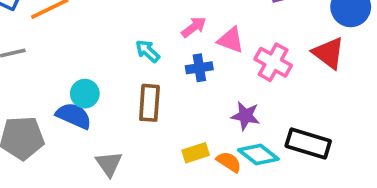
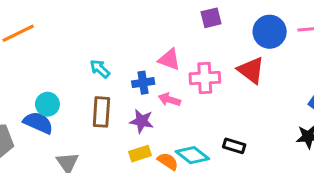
pink arrow: (194, 27) -> (169, 100), moved, turned -125
pink cross: (273, 62) -> (205, 78), turned -32
purple star: (245, 116) -> (142, 121), moved
black rectangle: (308, 143) -> (234, 146), size x0.6

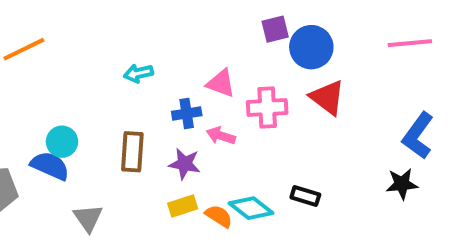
blue circle: (270, 32) -> (311, 47), moved
cyan arrow: (100, 69) -> (138, 73), moved, turned -55

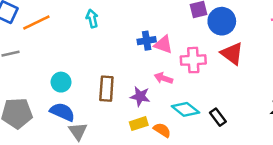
cyan arrow: (138, 73) -> (92, 19), moved, turned 90
blue cross: (187, 114) -> (147, 41), moved
blue semicircle: (50, 166) -> (62, 112), moved
black rectangle: (305, 196) -> (218, 117), turned 36
cyan diamond: (251, 208) -> (185, 109), moved

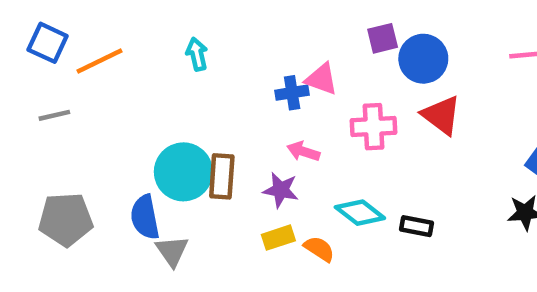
pink triangle: (163, 44) -> (321, 79), moved
pink arrow: (163, 78) -> (303, 152), moved
cyan circle: (61, 82) -> (183, 172), moved, size x1.6
blue semicircle: (62, 112) -> (145, 217), turned -125
black rectangle: (218, 117) -> (417, 226), turned -42

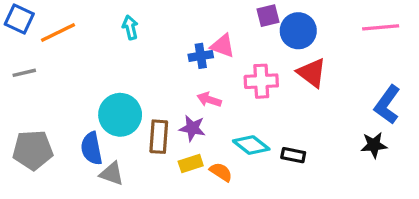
brown rectangle: (222, 176) -> (159, 137), moved
gray triangle: (172, 251) -> (112, 174), turned -36

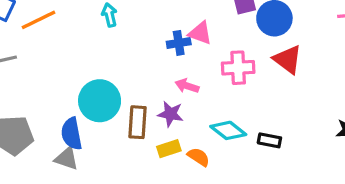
gray triangle: (112, 174) -> (67, 158), moved

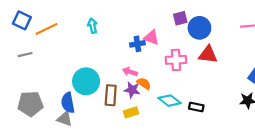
red triangle: (288, 59) -> (208, 55), turned -30
pink arrow: (187, 86) -> (130, 72), moved
orange semicircle: (199, 157) -> (144, 83), moved

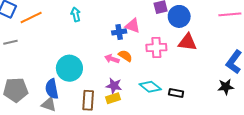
orange semicircle: (144, 83) -> (125, 56), moved
purple star: (132, 90) -> (114, 86), moved
brown rectangle: (111, 95) -> (88, 100), moved

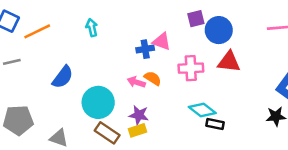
cyan circle: (69, 68) -> (98, 102), moved
cyan diamond: (150, 87) -> (202, 110), moved
blue semicircle: (52, 89) -> (63, 77), moved, turned -132
brown rectangle: (88, 100) -> (107, 133), turned -60

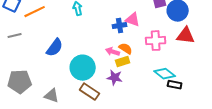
yellow rectangle: (138, 130) -> (123, 62), moved

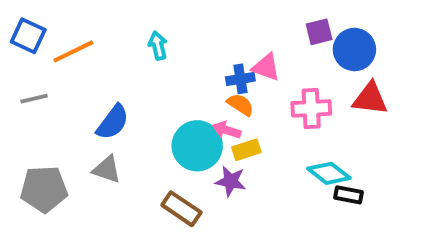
orange semicircle: (126, 49) -> (240, 105), moved
cyan circle: (83, 68) -> (197, 146), moved
gray triangle: (52, 96) -> (107, 169), moved

